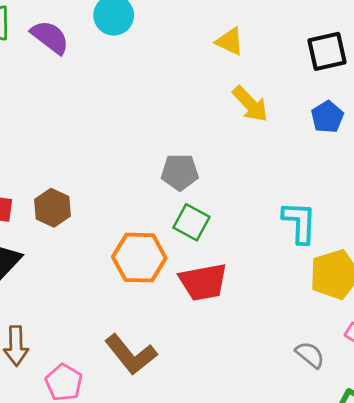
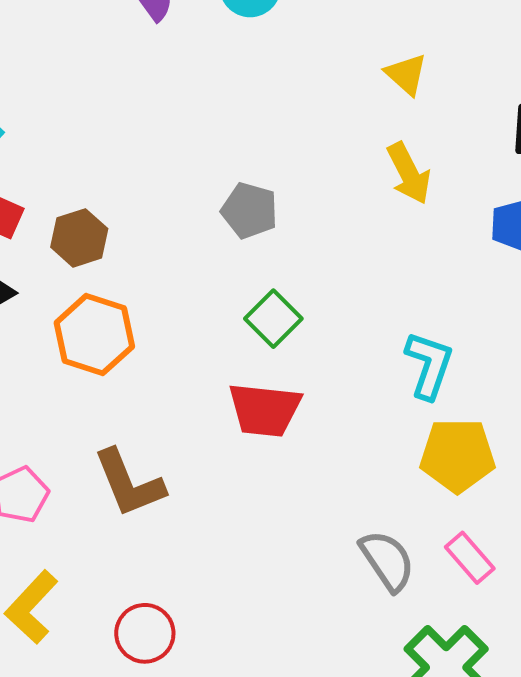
gray pentagon: (180, 172) -> (249, 210), moved
orange hexagon: (139, 258) -> (94, 335), moved
gray semicircle: (310, 355) -> (387, 561), size x1.4

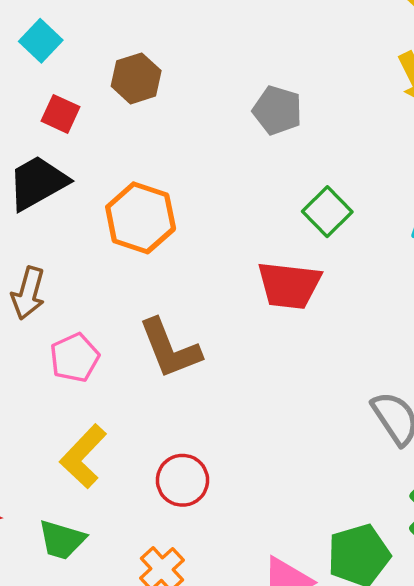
brown hexagon: (79, 238) -> (136, 78), moved
green square: (273, 319) -> (327, 212), moved

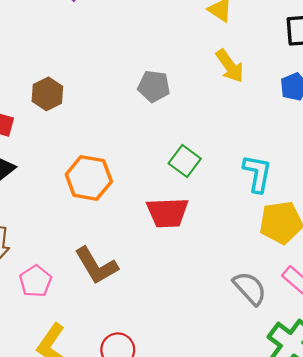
gray pentagon: (277, 110) -> (154, 86), moved
orange hexagon: (141, 218) -> (89, 178), moved

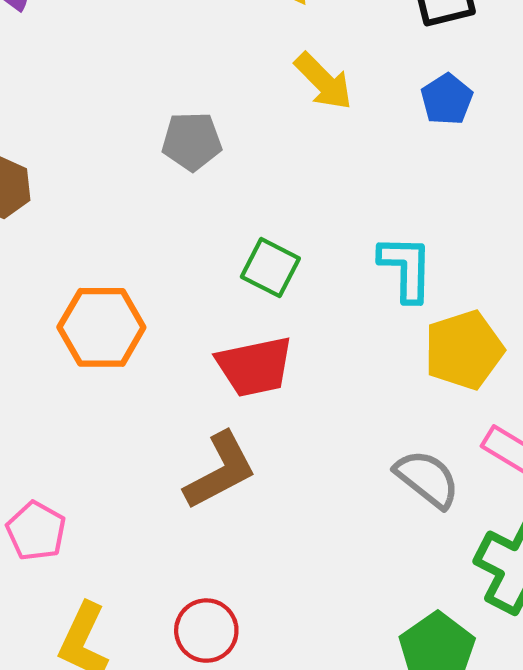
brown L-shape: (96, 266) -> (220, 471), moved, turned -78

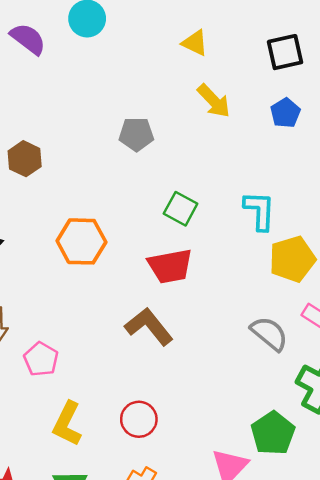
brown L-shape: (220, 471) -> (149, 326), turned -102

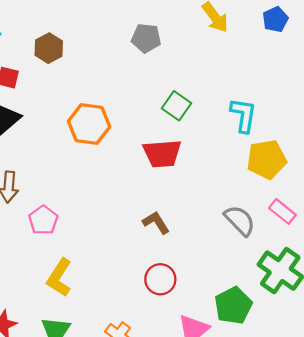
blue pentagon: (285, 113) -> (275, 19), moved
brown L-shape: (149, 326) -> (156, 222), moved, size x0.7
red circle: (139, 419) -> (160, 279), moved

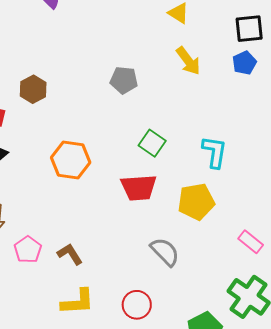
yellow pentagon: (267, 159) -> (196, 202), moved
gray semicircle: (240, 220) -> (165, 252), moved
brown L-shape: (156, 222) -> (70, 254), moved
yellow L-shape: (59, 278) -> (78, 302), moved, turned -126

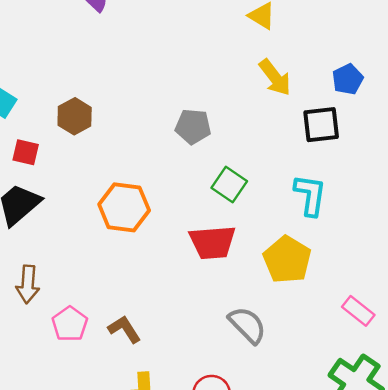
black square: (249, 29) -> (321, 125), moved
gray pentagon: (124, 80) -> (193, 127), moved
yellow pentagon: (196, 202) -> (287, 260), turned -30

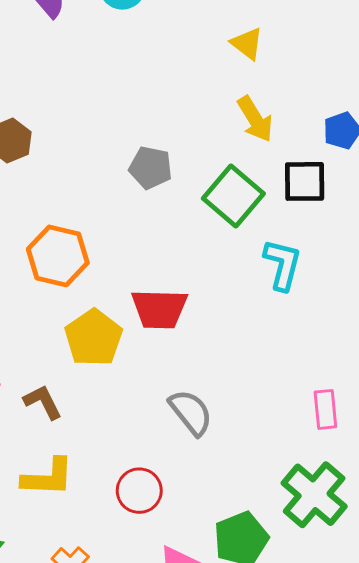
green square: (229, 184) -> (233, 196), moved, size x1.4
yellow pentagon: (287, 260) -> (94, 338), moved
pink rectangle: (358, 311) -> (325, 409), turned 40

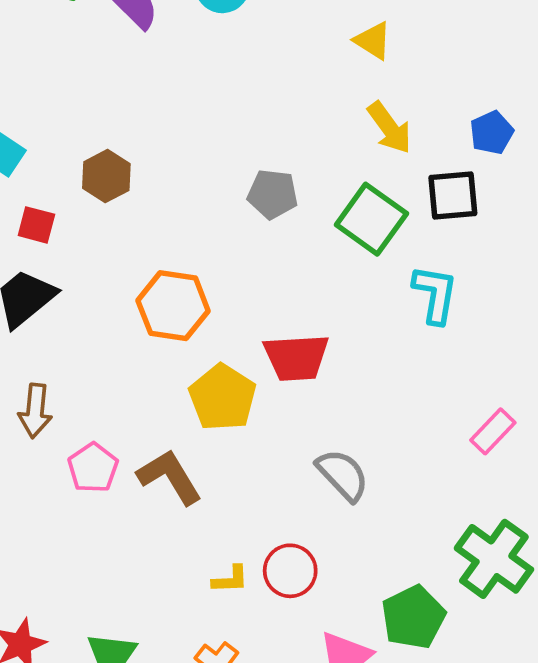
brown L-shape: (43, 402) -> (170, 477), size x1.4
pink rectangle: (325, 409) -> (493, 431), moved, turned 54
yellow L-shape: (48, 477) -> (230, 579), moved, size x0.6

